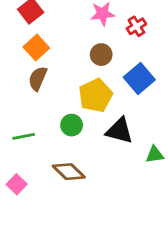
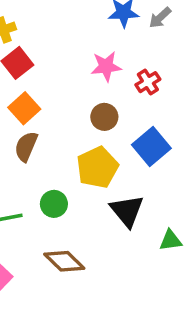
green circle: (72, 125) -> (54, 204), moved
black triangle: (119, 131) -> (127, 211), turned 36

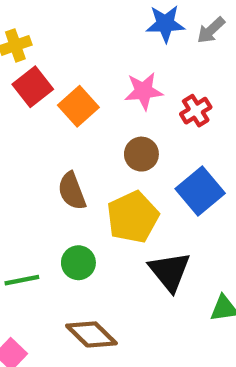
orange square: (24, 108) -> (78, 106), moved
brown semicircle: (26, 146) -> (72, 191), moved, turned -44

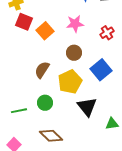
red square: (33, 87) -> (24, 22), turned -30
red cross: (196, 111) -> (107, 33), moved
brown semicircle: (72, 191) -> (42, 70), turned 54

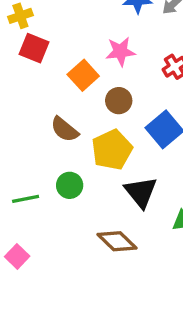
orange square: (45, 31) -> (83, 75), moved
brown semicircle: (42, 70) -> (65, 129), turned -84
brown diamond: (51, 136) -> (117, 241), moved

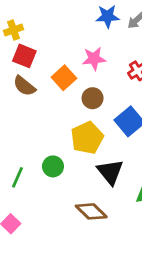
brown semicircle: (65, 129) -> (24, 86), moved
green line: (26, 199) -> (18, 177), turned -55

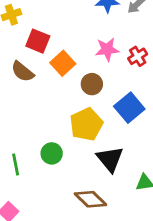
red square: (24, 56) -> (38, 41), moved
pink star: (94, 59) -> (107, 49), moved
green line: (18, 177) -> (16, 165), turned -35

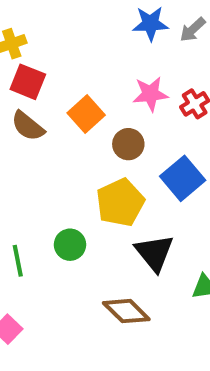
red square: (38, 41) -> (28, 82), moved

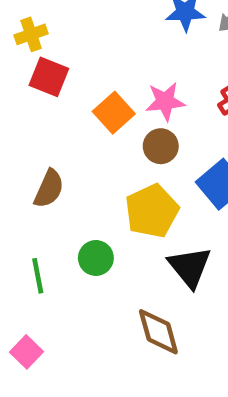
pink star: (150, 94) -> (165, 101), moved
brown semicircle: (28, 126) -> (49, 189), moved, turned -105
brown diamond: (126, 311) -> (158, 332), turned 30

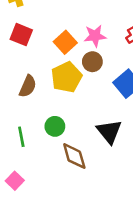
red square: (49, 77) -> (21, 35), moved
yellow pentagon: (152, 211) -> (67, 77), moved
brown diamond: (158, 332) -> (74, 156), moved

